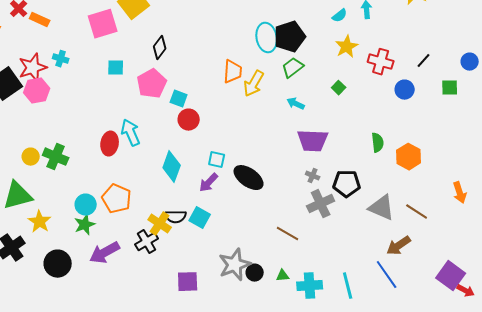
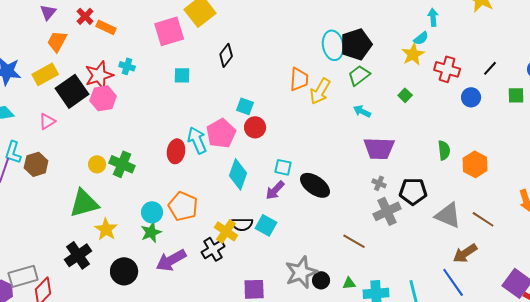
cyan semicircle: (340, 16) -> (421, 38), moved
pink pentagon: (152, 84) -> (221, 133), moved

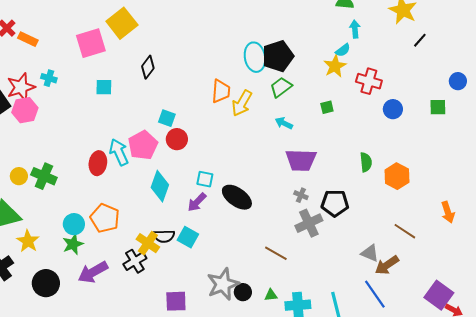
black line: (490, 68) -> (420, 40), moved
green square: (405, 95) -> (327, 107), turned 32
gray triangle: (448, 215) -> (370, 253), moved, size x0.7

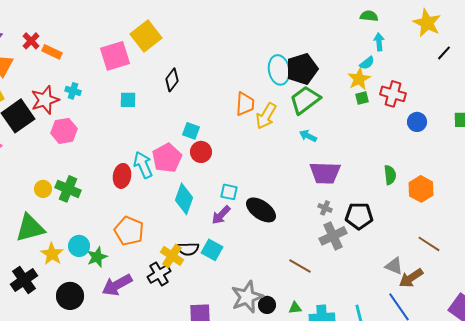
green trapezoid: (281, 87) -> (305, 100), size x1.4
green square: (327, 107) -> (362, 98), moved
pink hexagon: (25, 110) -> (64, 131), moved
cyan circle: (74, 224) -> (79, 246), moved

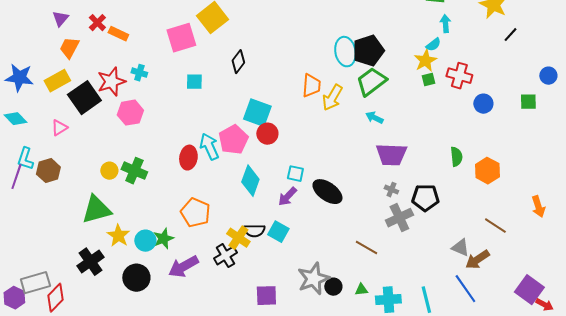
cyan square: (191, 131) -> (257, 113), size x1.6
cyan circle: (79, 246) -> (145, 241), moved

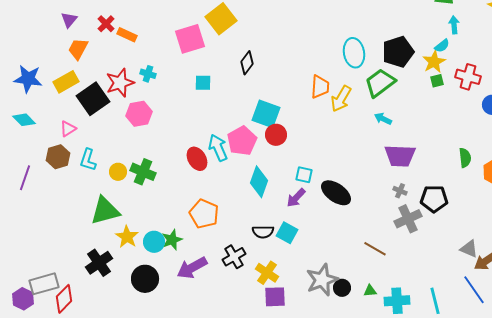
black pentagon: (368, 51) -> (398, 52), moved
red ellipse: (188, 158) -> (197, 159), turned -40
cyan L-shape: (25, 159) -> (88, 160), moved
brown hexagon: (48, 171) -> (58, 157), moved
yellow cross: (238, 238) -> (267, 273), moved

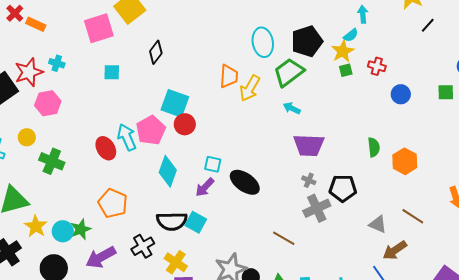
red cross: (468, 77) -> (377, 66), size x0.7
yellow circle: (118, 172) -> (27, 137), moved
black semicircle: (263, 232) -> (172, 221), size x1.4
gray triangle: (469, 249) -> (378, 224), moved

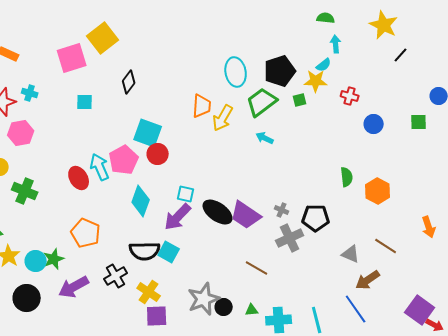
yellow star: (343, 51) -> (316, 81), turned 30
green square: (346, 70) -> (300, 100), moved
purple trapezoid: (309, 145) -> (246, 215), moved, turned 32
purple arrow: (205, 187) -> (178, 217), size x1.4

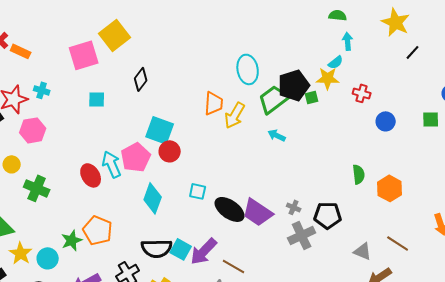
black pentagon: (280, 71) -> (294, 85), moved
purple arrow: (178, 217) -> (204, 251), moved
green star: (54, 259) -> (72, 240), moved
brown line: (257, 268) -> (234, 266), moved

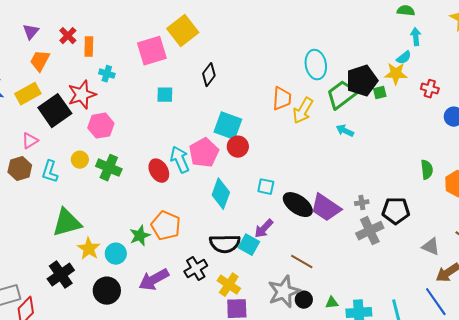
orange rectangle: (21, 51) -> (89, 47), turned 66
cyan cross: (42, 90) -> (107, 74), moved
green cross: (37, 188) -> (109, 168), moved
gray cross: (294, 207) -> (362, 203), turned -32
purple arrow: (204, 251) -> (264, 229), moved, size x0.7

